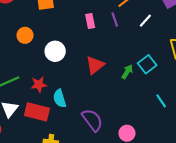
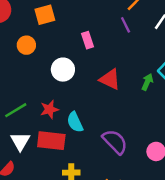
pink rectangle: (90, 21) -> (87, 40), moved
orange circle: (25, 35) -> (26, 45), moved
red triangle: (95, 65) -> (110, 79), turned -48

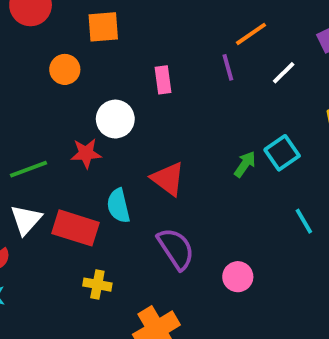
red triangle: (110, 79) -> (168, 179), moved
red star: (49, 109) -> (86, 153), moved

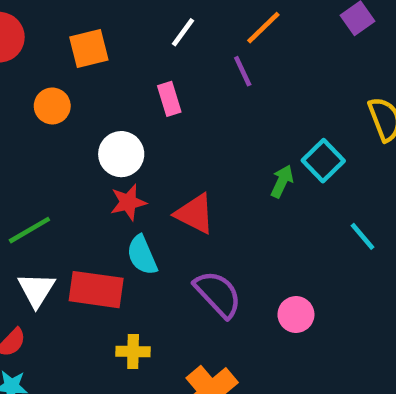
white line: (284, 73) -> (183, 32), moved
red star: (86, 153) -> (128, 202), moved

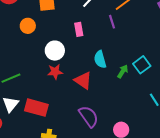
cyan semicircle: (142, 255) -> (100, 59), moved

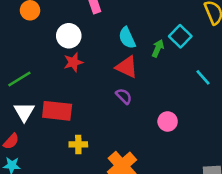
red triangle: (83, 80) -> (127, 67), moved
purple semicircle: (89, 116) -> (124, 96), moved, size x0.6

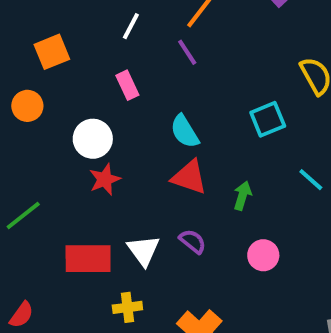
cyan square: (180, 36) -> (268, 119), turned 30
green arrow: (158, 48) -> (242, 196), moved
purple semicircle: (124, 96) -> (193, 241), moved
white triangle: (24, 112) -> (143, 251), moved

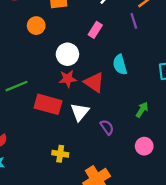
pink rectangle: (127, 85) -> (95, 30), turned 42
red triangle: (189, 177) -> (94, 82), moved
white triangle: (143, 251) -> (80, 112), moved
red rectangle: (88, 259) -> (48, 104), moved

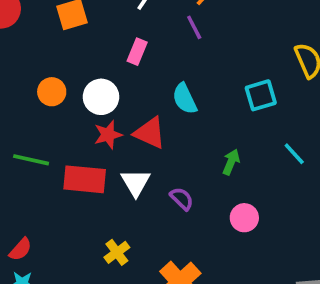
orange circle: (36, 26) -> (52, 92), moved
green line: (17, 86) -> (31, 160), turned 45
yellow cross: (60, 154) -> (117, 252), turned -35

